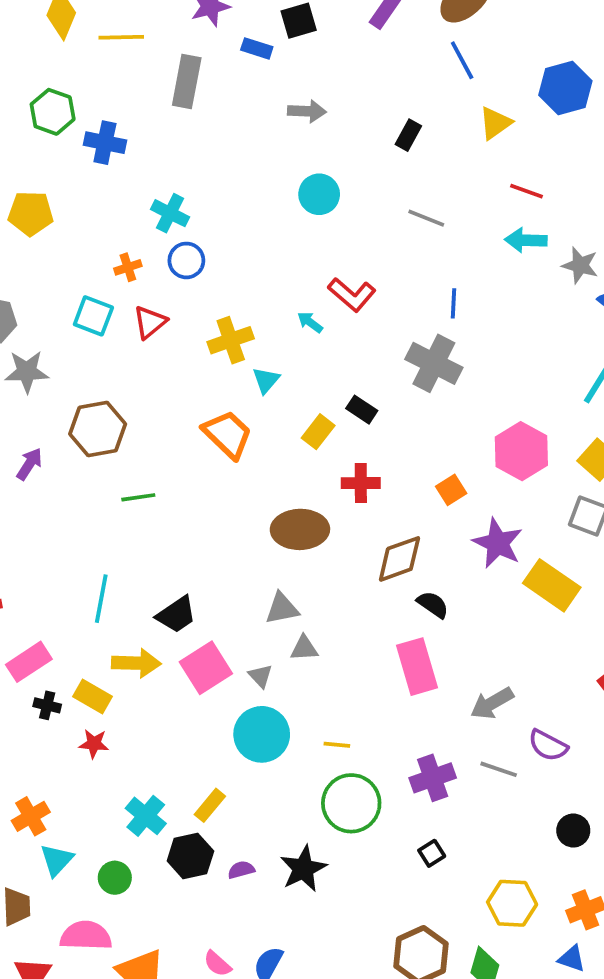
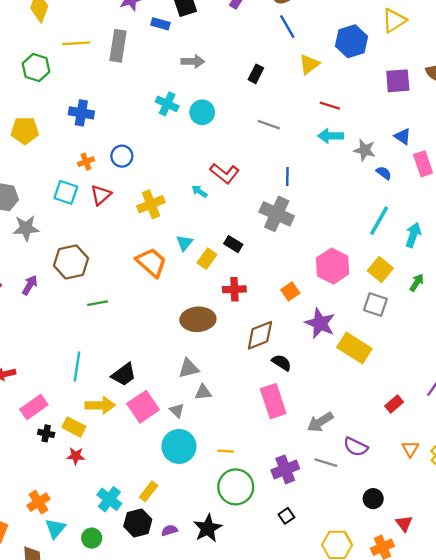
yellow line: (121, 37) -> (76, 43), moved
blue cross: (105, 143) -> (81, 113), moved
cyan cross: (170, 213) -> (167, 104), moved
cyan triangle: (266, 380) -> (184, 243), moved

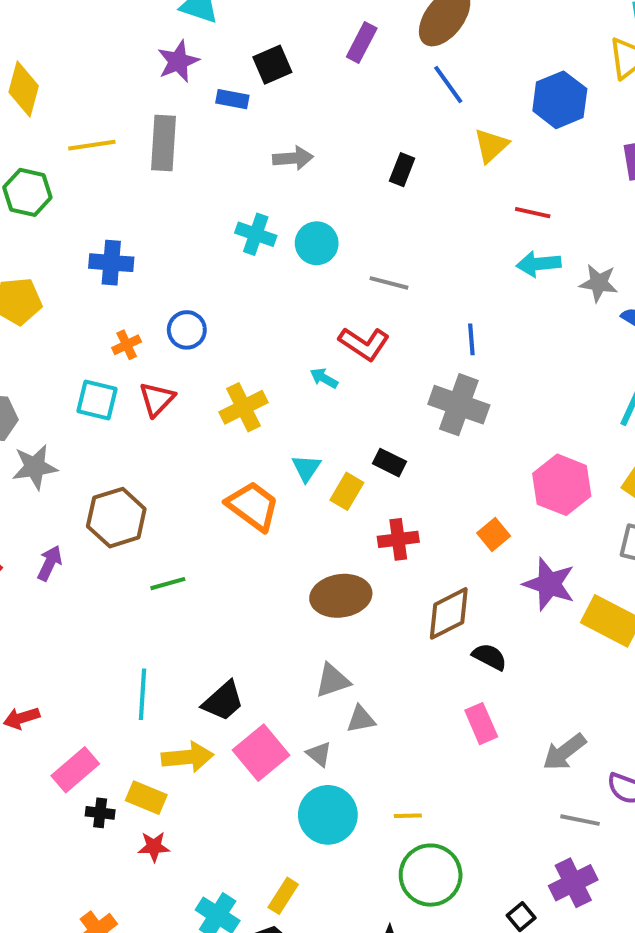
gray line: (269, 125) -> (389, 283), moved
pink rectangle: (273, 401) -> (481, 724), size x0.7
purple cross: (285, 469) -> (573, 883), moved

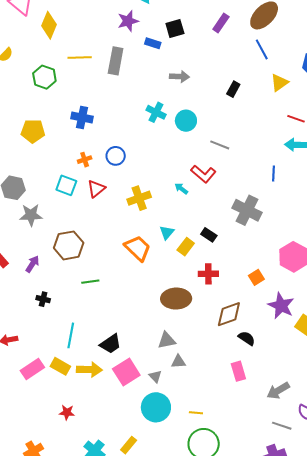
blue line: (471, 339) -> (273, 174), moved
yellow rectangle: (146, 798) -> (60, 366), moved
black cross: (100, 813) -> (43, 299), moved

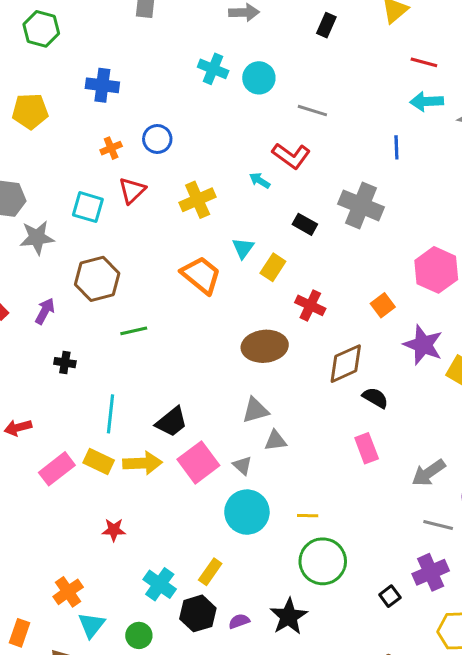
cyan square: (66, 185) -> (88, 207), moved
black rectangle: (209, 235) -> (305, 224), moved
red cross: (208, 274) -> (310, 305), turned 30

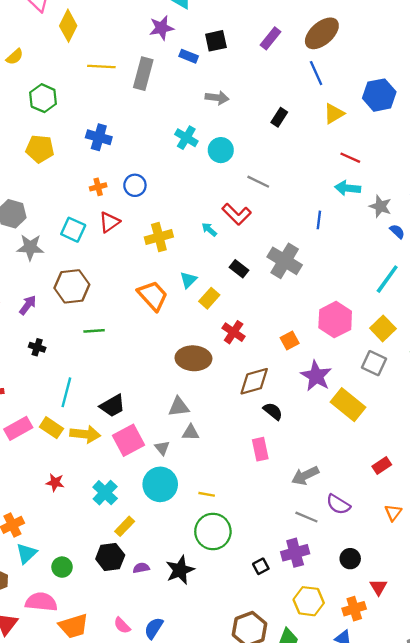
green hexagon: (41, 29) -> (43, 98), moved
cyan cross: (160, 584) -> (105, 493), moved

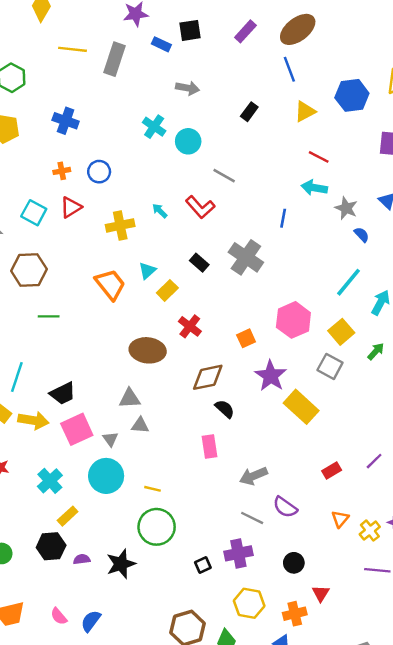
cyan arrow: (209, 230) -> (160, 211), moved

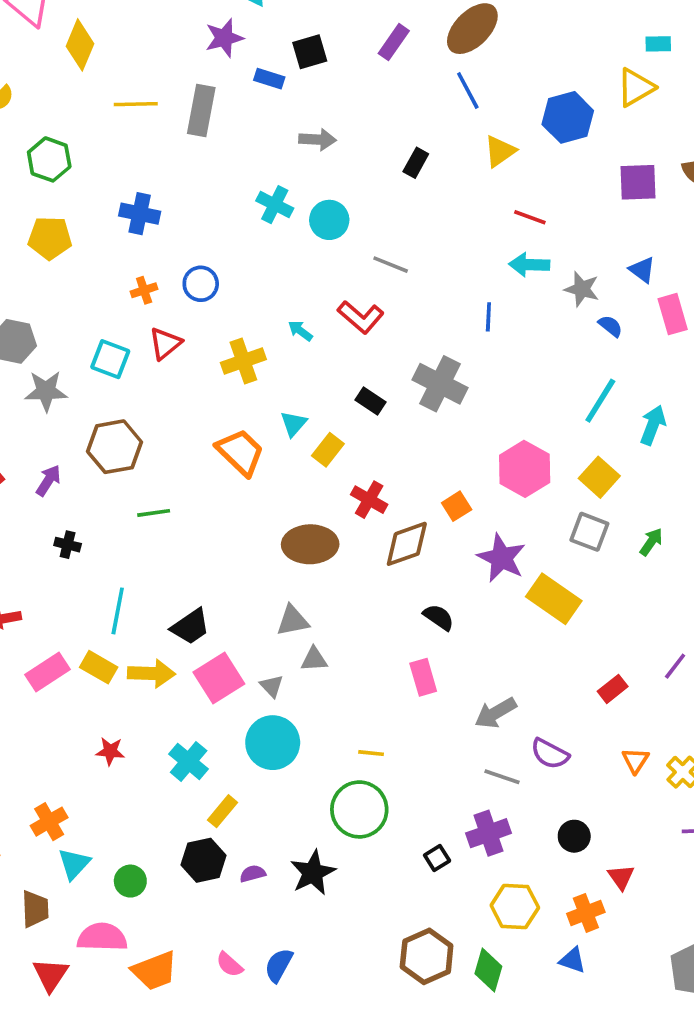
green arrow: (376, 351) -> (651, 542), moved
brown diamond: (208, 377) -> (407, 544), moved
yellow line: (153, 489) -> (371, 753), moved

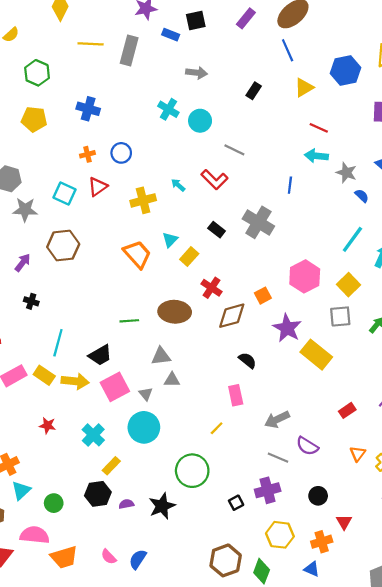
green line: (154, 513) -> (129, 321), moved
gray square: (589, 532) -> (340, 316), turned -30
yellow line: (371, 753) -> (217, 428), moved, turned -56

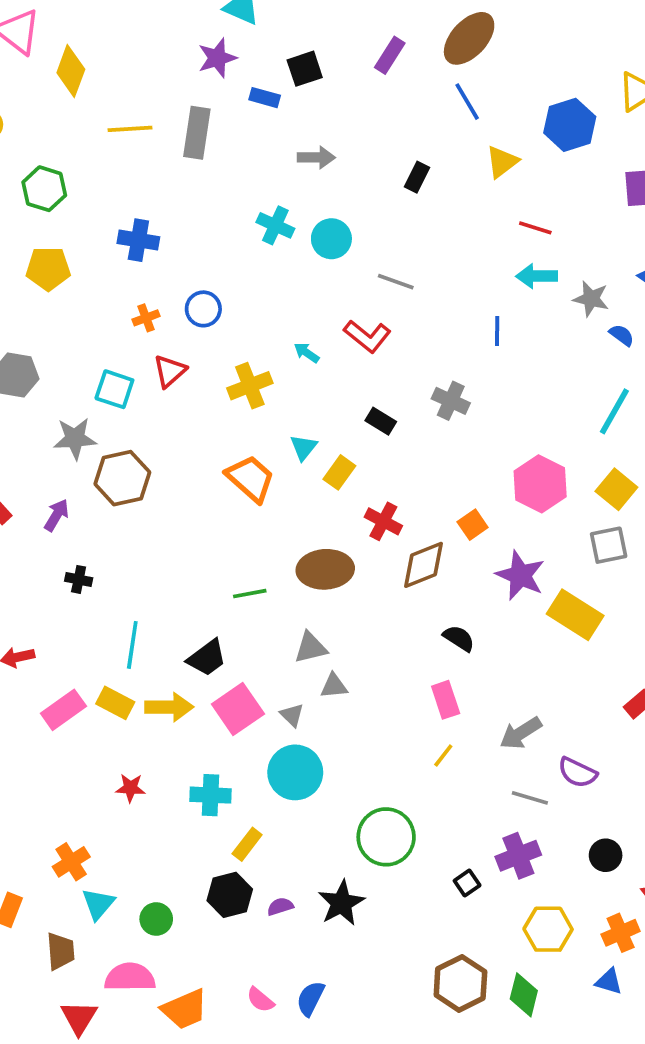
gray star: (25, 210) -> (75, 439), moved
gray cross: (258, 222) -> (451, 401), size x0.7
yellow line: (217, 428) -> (443, 756), moved
cyan cross: (93, 435) -> (210, 795), turned -35

